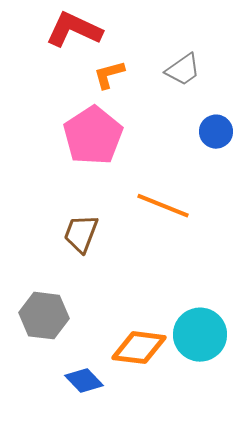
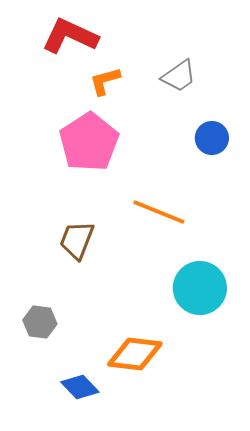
gray hexagon: (44, 316) -> (40, 322), size x0.7
cyan circle: (200, 335) -> (200, 288), moved

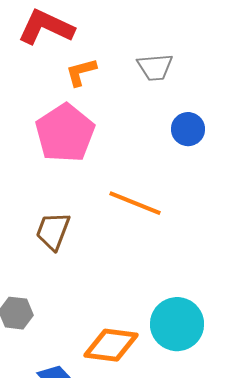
gray trapezoid: (179, 76) -> (155, 67), turned 30
cyan circle: (200, 288) -> (177, 324), moved

